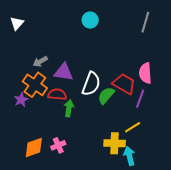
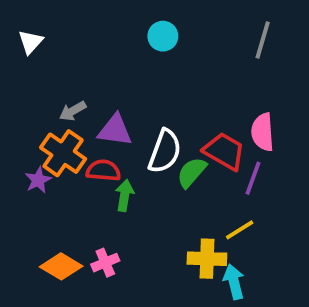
orange diamond: (34, 147) -> (61, 266), turned 50

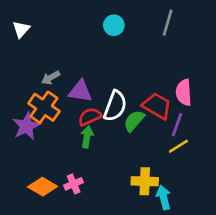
gray line: (263, 40) -> (168, 23), moved
red semicircle: (103, 170) -> (90, 117), moved, turned -30
purple star: (38, 180) -> (26, 126), size x1.5
yellow line: (240, 230) -> (178, 146), moved

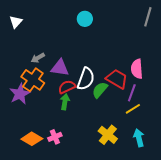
gray line: (168, 23) -> (148, 17), moved
yellow cross: (145, 181) -> (108, 135), turned 36
cyan arrow: (164, 197) -> (139, 138), moved

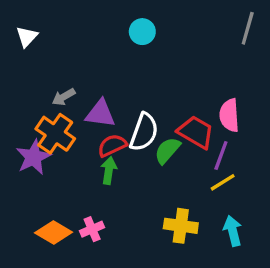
yellow cross: (108, 135) -> (181, 226), turned -30

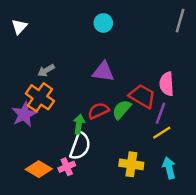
purple triangle: (100, 114) -> (103, 72), moved
white semicircle: (144, 132) -> (80, 146), moved
red semicircle: (112, 145) -> (98, 111), moved

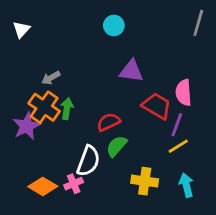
purple triangle: (103, 72) -> (131, 71), moved
green semicircle: (122, 109) -> (117, 146), moved
green arrow: (79, 124) -> (67, 109), moved

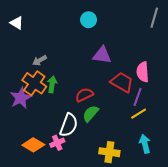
white triangle: (21, 30) -> (17, 23), turned -40
yellow cross: (145, 181) -> (109, 152), moved

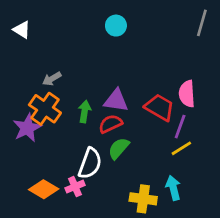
purple triangle: (102, 55) -> (116, 101), moved
green arrow: (52, 84) -> (85, 112), moved
cyan arrow: (145, 144) -> (173, 188), moved

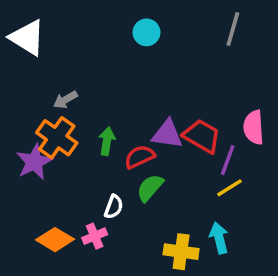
gray line: (202, 23) -> (233, 29), moved
white triangle: (22, 30) -> (27, 38), size x1.6
pink semicircle: (187, 94) -> (254, 127), moved
purple triangle: (116, 101) -> (167, 134), moved
white semicircle: (90, 163) -> (114, 207), size x0.6

